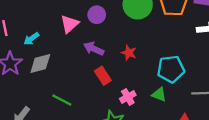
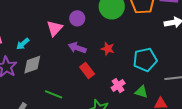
green triangle: (159, 94) -> (141, 92), moved
pink cross: (128, 97) -> (118, 86), moved

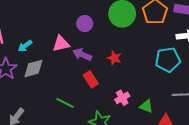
pink triangle: (55, 28) -> (61, 44), moved, turned 30
cyan pentagon: (145, 60) -> (168, 60), moved
green line: (54, 94) -> (65, 103), moved

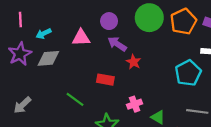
purple arrow: (82, 55) -> (117, 44), moved
cyan pentagon: (168, 60) -> (188, 73), turned -30
red rectangle: (91, 79) -> (105, 80), turned -56

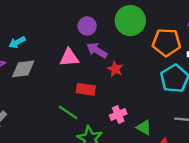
orange pentagon: (183, 21) -> (166, 42), moved, turned 30
pink triangle: (81, 38) -> (69, 58), moved
green line: (75, 99) -> (68, 112), moved

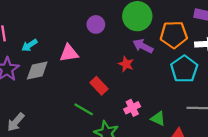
purple arrow: (97, 50) -> (143, 46), moved
pink triangle: (69, 58) -> (69, 53), moved
red rectangle: (86, 89) -> (99, 86), turned 42

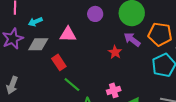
red rectangle: (99, 86) -> (59, 62), moved
gray arrow: (16, 122) -> (12, 85), turned -30

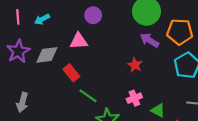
purple circle: (95, 14) -> (93, 15), moved
cyan arrow: (35, 22) -> (42, 19), moved
red star: (115, 52) -> (135, 65), moved

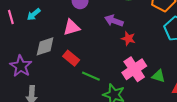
purple arrow: (149, 40) -> (114, 21), moved
purple star: (18, 51) -> (21, 66), moved
pink cross: (134, 98) -> (134, 69), size x1.6

